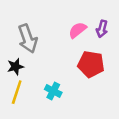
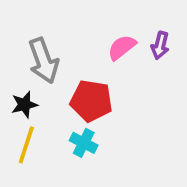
red pentagon: (91, 64) -> (91, 101), moved

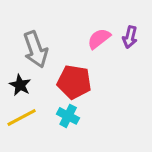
black star: (24, 105) -> (20, 85), turned -30
yellow line: (26, 145) -> (22, 118), turned 44

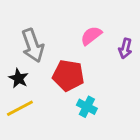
purple arrow: (130, 37) -> (125, 48), moved
cyan cross: (68, 116) -> (87, 107), moved

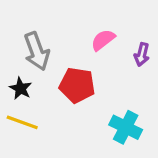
cyan cross: (87, 107) -> (126, 127), moved, size x1.4
yellow line: (20, 108) -> (22, 122), turned 48

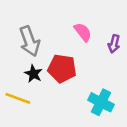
pink semicircle: (103, 40) -> (83, 32), turned 90
black star: (21, 88) -> (33, 74), moved

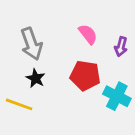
red pentagon: (62, 68) -> (85, 76), moved
cyan cross: (101, 102) -> (117, 96), moved

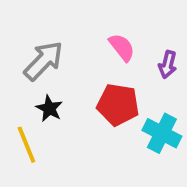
gray arrow: (31, 44) -> (44, 61), turned -116
yellow line: (19, 104) -> (26, 145), turned 48

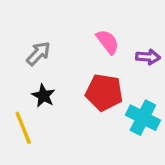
gray arrow: (44, 61) -> (38, 54), size x0.7
purple arrow: (168, 65) -> (148, 57), turned -100

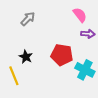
pink semicircle: (108, 42) -> (80, 15), moved
gray arrow: (38, 54) -> (28, 19), moved

